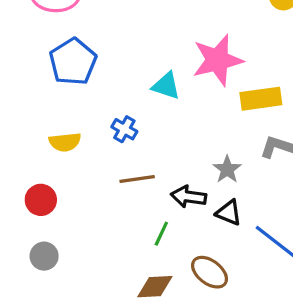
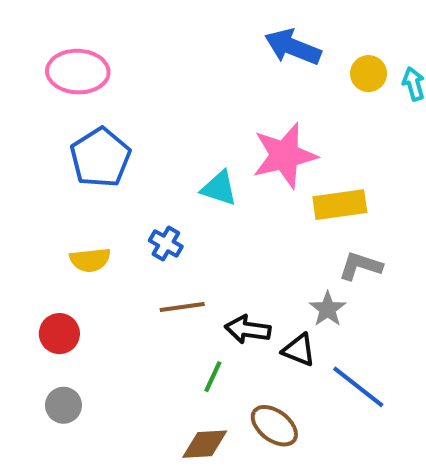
gray star: (227, 169) -> (328, 309), moved

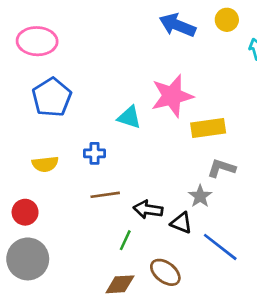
yellow circle: (369, 74) -> (227, 20), moved
blue cross: (166, 244) -> (95, 153), turned -30
gray circle: (63, 405) -> (28, 259), size x1.8

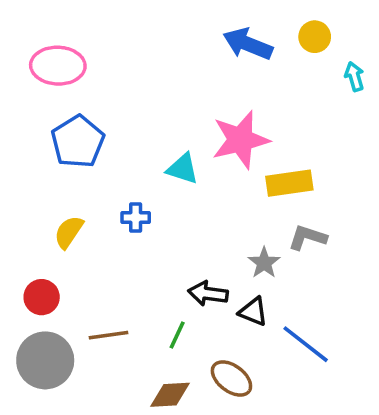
yellow semicircle: (45, 164) -> (69, 232), turned 130
brown line: (105, 195) -> (108, 335), moved
gray star: (200, 196) -> (264, 263), moved

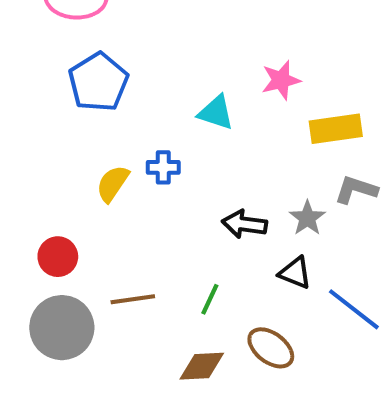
pink star: (241, 140) -> (281, 80), size x0.6
yellow semicircle: (69, 232) -> (113, 184), moved
black arrow: (208, 293) -> (244, 224), moved

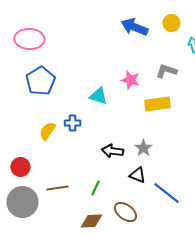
pink star: (281, 80) -> (130, 80), turned 30
gray L-shape: (356, 190) -> (166, 71), moved

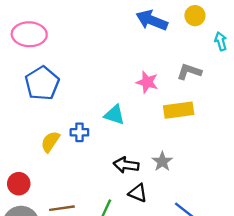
cyan triangle: (98, 96) -> (114, 115), moved
black triangle: (137, 175) -> (138, 193), moved

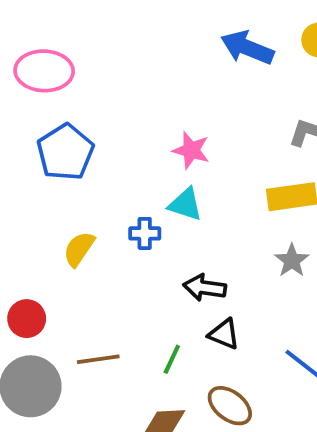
pink star: (147, 82) -> (191, 150), moved
blue cross: (79, 132) -> (145, 233), moved
gray star: (162, 162) -> (292, 261), moved

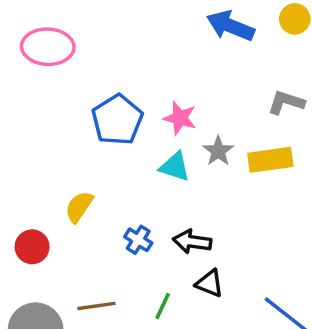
blue pentagon: (65, 152) -> (117, 120), moved
blue cross: (145, 233) -> (138, 240), moved, turned 32
gray star: (292, 261) -> (218, 151), moved
red circle: (27, 319) -> (32, 247), moved

